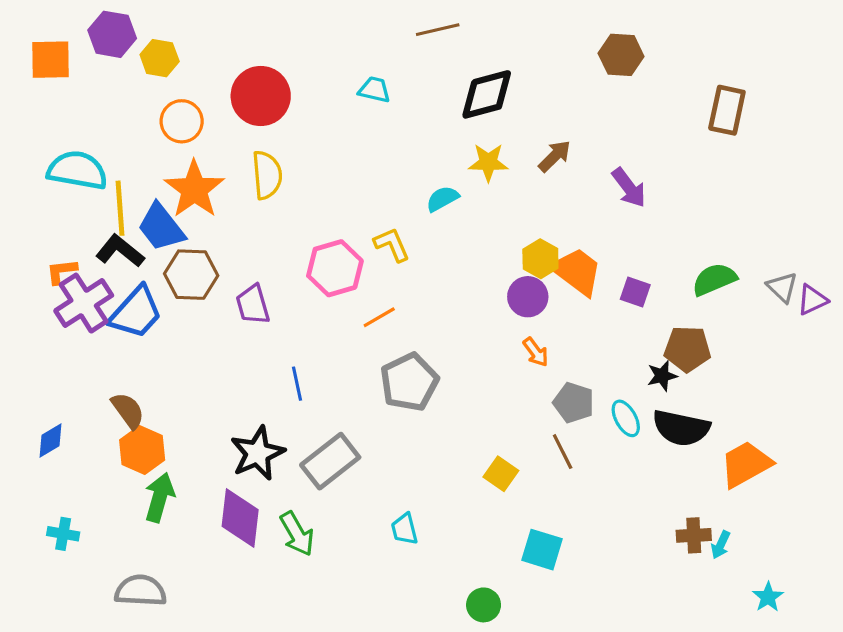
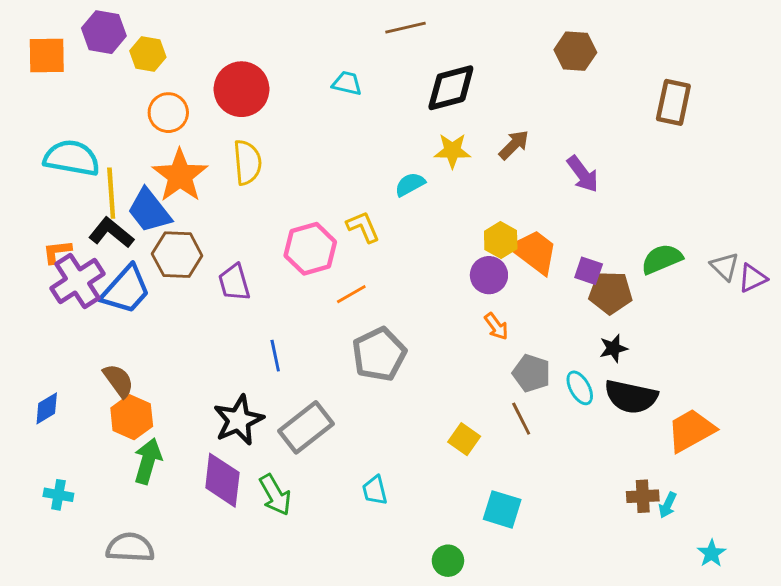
brown pentagon: (687, 349) -> (610, 293), moved

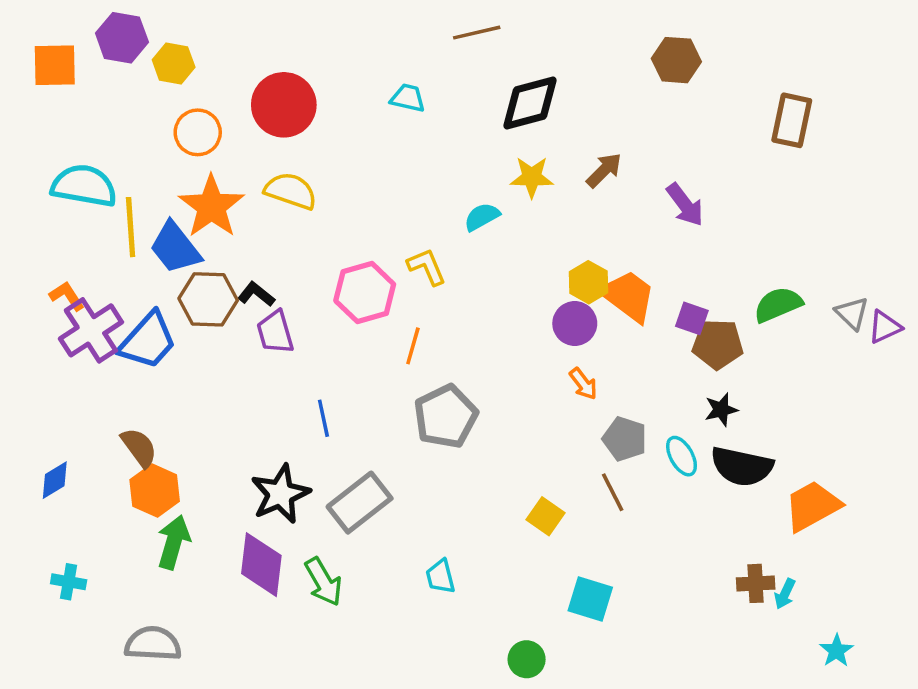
yellow semicircle: (247, 162) -> (291, 191), turned -66
black L-shape: (111, 233) -> (256, 294), moved, size x0.7
orange L-shape: (57, 252) -> (67, 296), turned 64
orange line: (351, 294) -> (413, 346), turned -44

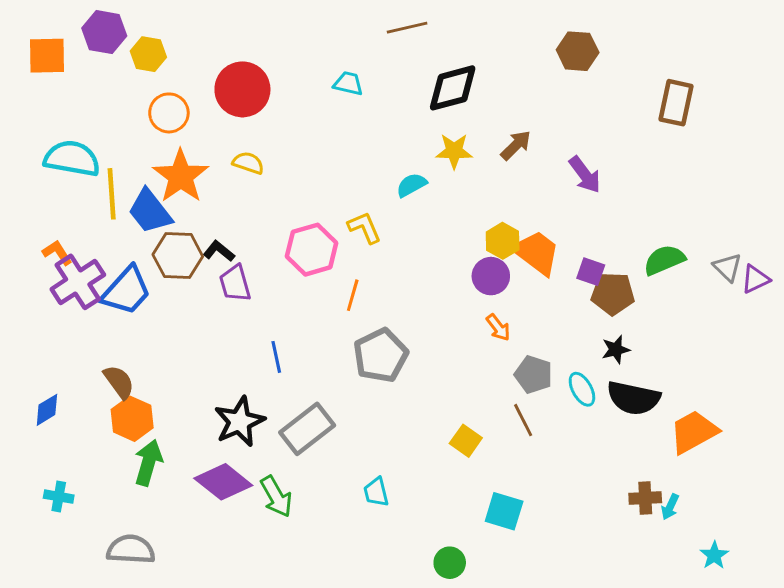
yellow semicircle: (291, 191) -> (248, 163), size x0.7
purple diamond: (261, 565) -> (223, 482), turned -58

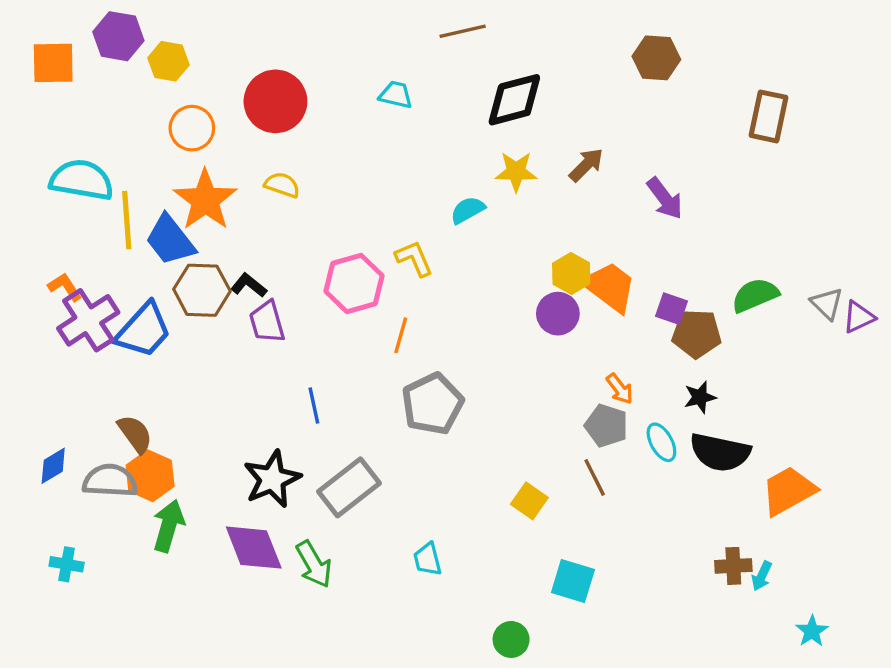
orange arrow: (498, 328) -> (620, 389), moved
purple diamond: (223, 482) -> (254, 548), turned 30
gray semicircle: (131, 549) -> (110, 481), moved

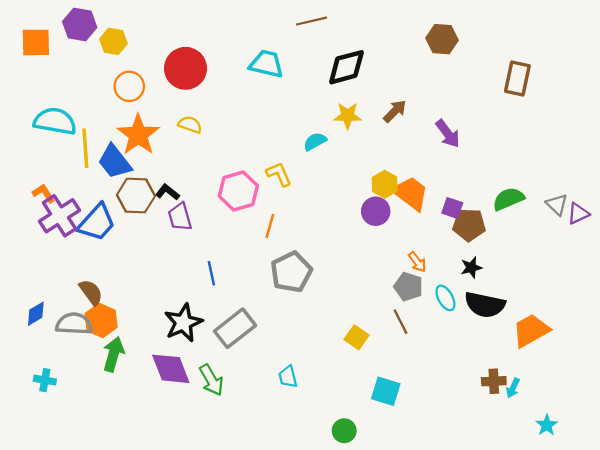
cyan trapezoid: (396, 95) -> (267, 64), size x1.5

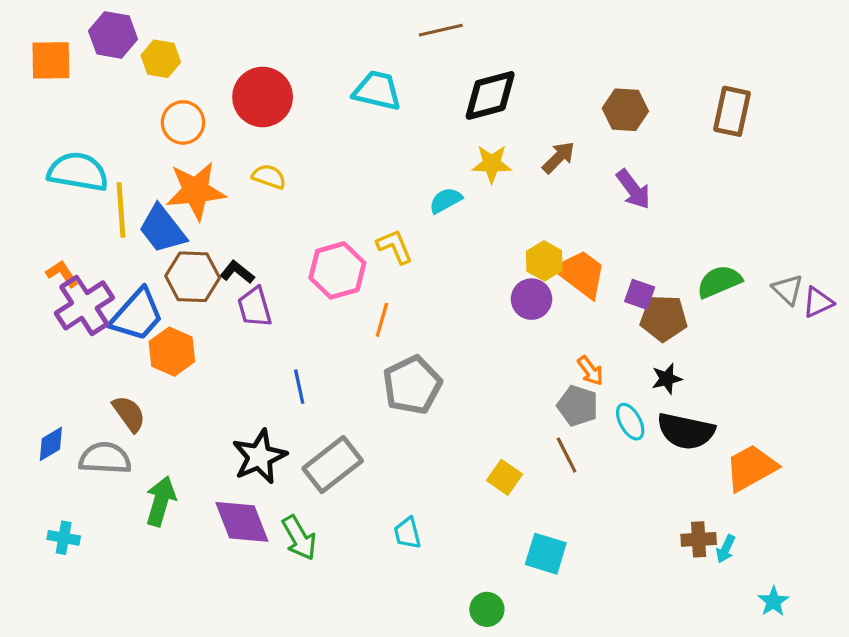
brown hexagon: (442, 39) -> (625, 110), moved
orange star: (138, 135) -> (196, 191), turned 30
orange hexagon: (101, 320) -> (172, 352), moved

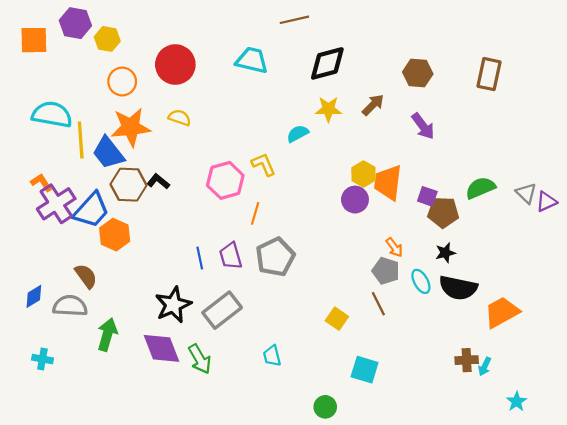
orange trapezoid: (581, 274) -> (388, 183), turned -120
purple trapezoid: (255, 307) -> (231, 256), moved

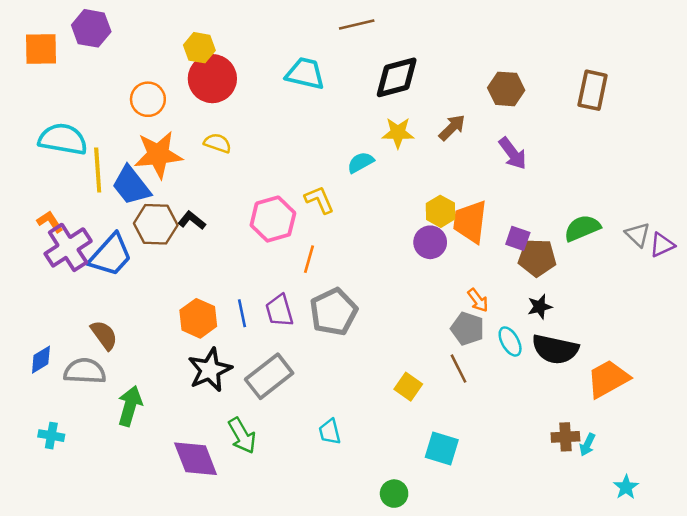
yellow hexagon: (107, 39) -> (199, 48), moved
orange hexagon: (115, 235) -> (198, 318), moved
purple diamond: (161, 348) -> (196, 459), moved

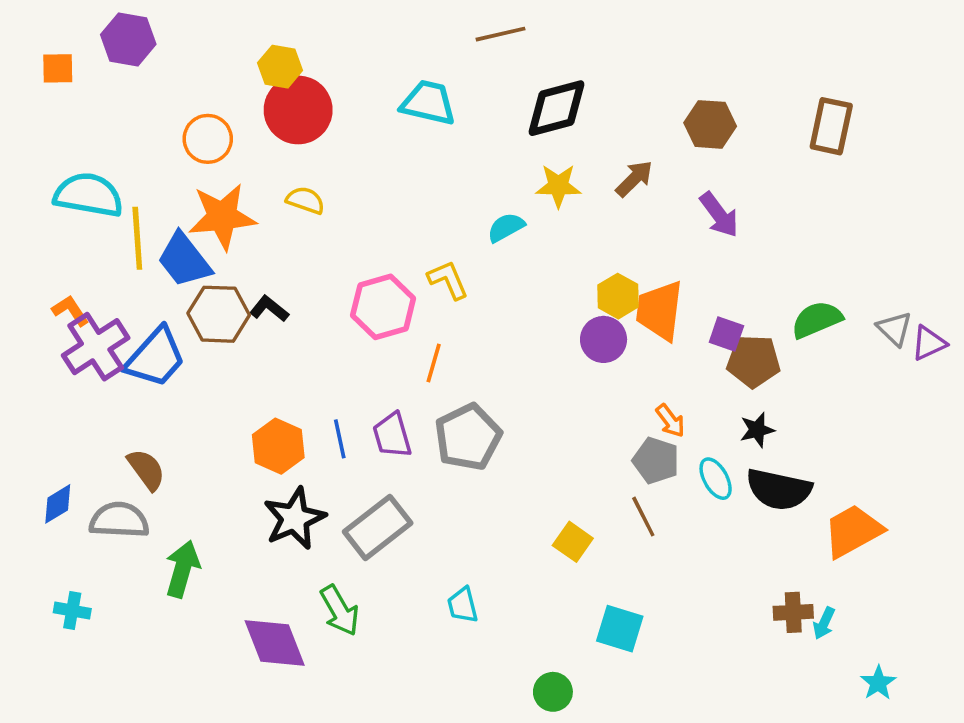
orange square: (41, 49) -> (58, 68), size x0.7

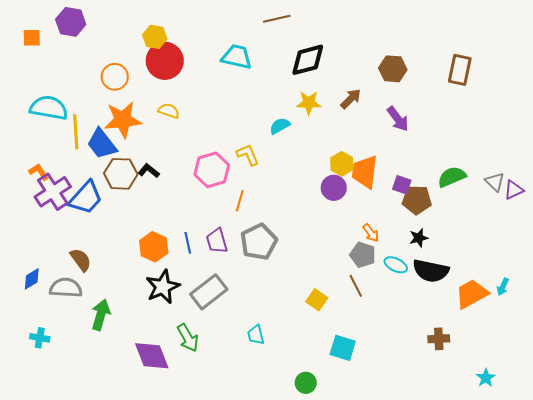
cyan ellipse: (716, 479) -> (396, 265), turned -35
cyan arrow: (824, 623) -> (503, 287), moved

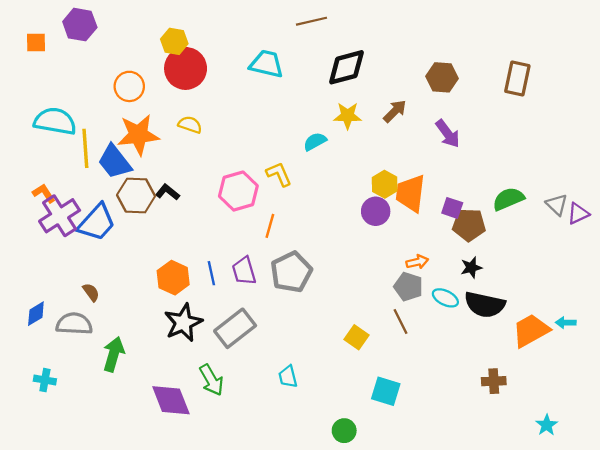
orange arrow: (371, 233) -> (417, 262), turned -66
brown semicircle: (81, 260) -> (91, 292), size x0.7
cyan arrow: (503, 287) -> (566, 323), turned 66

